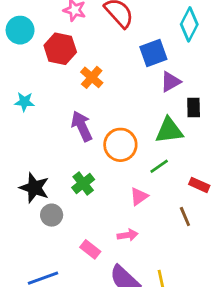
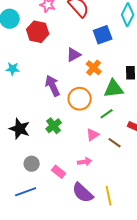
orange cross: (92, 77) -> (94, 68), moved
purple triangle: (171, 82) -> (74, 55), moved
gray circle: (52, 215) -> (32, 164), moved
brown line: (185, 216) -> (115, 143), moved, turned -32

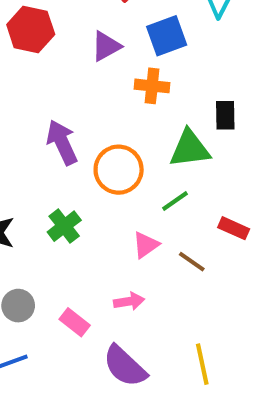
purple triangle: (74, 55) -> (106, 46), moved
orange cross: (94, 68) -> (152, 86), moved, turned -35
yellow line: (109, 196) -> (202, 364), moved

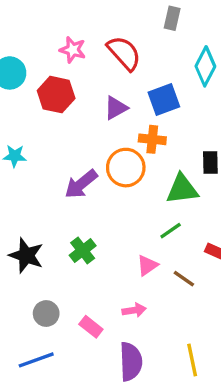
purple arrow: (62, 142) -> (81, 184), turned -104
orange circle: (119, 170) -> (126, 168), moved
purple semicircle: (125, 366) -> (131, 362), turned -135

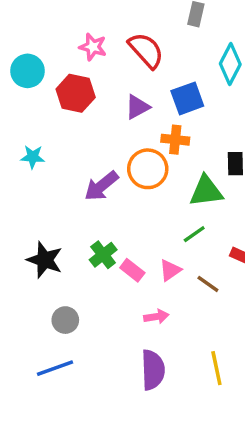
pink rectangle: (91, 327) -> (132, 270), moved

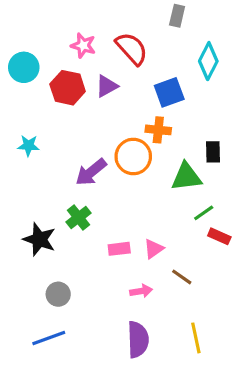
purple triangle: (137, 107) -> (107, 86), moved
green line: (194, 234) -> (204, 213), moved
green cross: (103, 255) -> (79, 218), moved
pink rectangle: (132, 270) -> (119, 249), turned -45
brown line: (208, 284) -> (182, 277), moved

